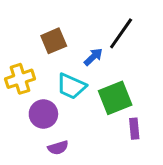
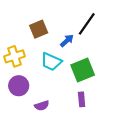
purple circle: (43, 114) -> (19, 86), moved
purple rectangle: (134, 129) -> (82, 99), moved

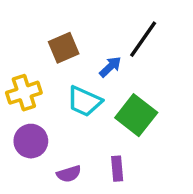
green square: (83, 70) -> (136, 115), turned -30
purple rectangle: (82, 99) -> (117, 169), moved

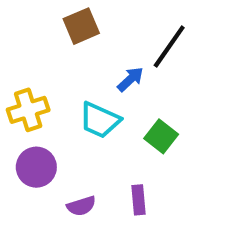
brown square: (64, 48) -> (81, 26), moved
green square: (136, 115) -> (161, 136), size x0.7

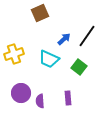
black line: (169, 47) -> (87, 36), moved
purple circle: (36, 167) -> (21, 93), moved
purple semicircle: (81, 206) -> (40, 101), turned 104

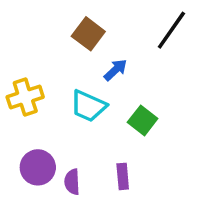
brown square: (40, 13) -> (88, 34), moved, turned -30
black line: (87, 36) -> (171, 30), moved

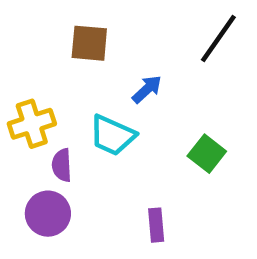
brown square: (88, 34) -> (89, 43), moved, turned -32
green square: (143, 120) -> (207, 154), moved
purple semicircle: (72, 182) -> (62, 165), moved

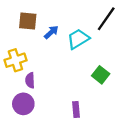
brown square: (89, 43) -> (28, 21), moved
blue arrow: (147, 89) -> (51, 32), moved
cyan trapezoid: (112, 135) -> (78, 39), moved, turned 125

